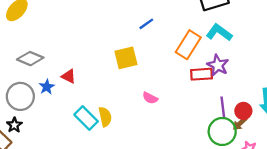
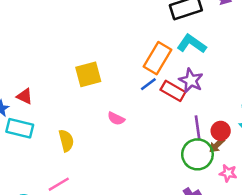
blue line: (146, 24) -> (148, 84), moved
red rectangle: (201, 74) -> (173, 91), turned 35
cyan rectangle: (86, 118) -> (20, 128), moved, turned -30

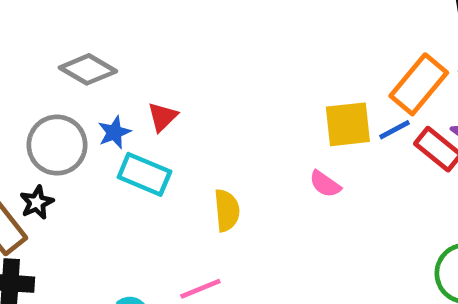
yellow square: (88, 74) -> (348, 124), moved
red triangle: (25, 96) -> (162, 117), turned 42

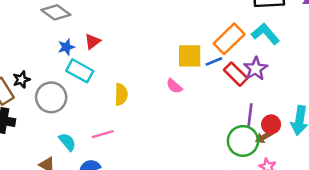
gray circle: (57, 145) -> (51, 97), moved

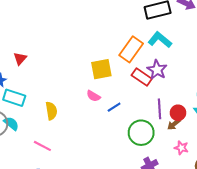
red triangle: (92, 41) -> (20, 59), moved
blue line: (214, 61) -> (114, 107), moved
pink line: (103, 134) -> (42, 146), turned 54
green circle: (243, 141) -> (141, 133), moved
cyan semicircle: (67, 142) -> (11, 124), moved

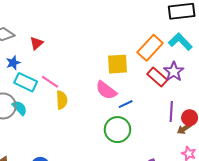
pink semicircle: (93, 96) -> (106, 90), size x1.5
green circle: (141, 133) -> (117, 130), moved
pink line: (42, 146) -> (50, 82), moved

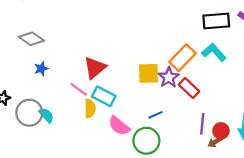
red triangle: (36, 43) -> (95, 68), moved, size x1.6
purple star: (174, 72) -> (169, 77), moved
cyan rectangle: (26, 82) -> (104, 96), moved
pink semicircle: (106, 90) -> (119, 126), moved

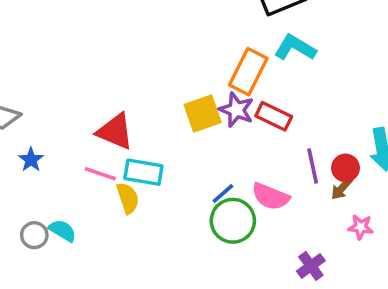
red triangle: (95, 68) -> (115, 131), turned -40
gray circle: (29, 113) -> (34, 235), size x0.6
blue line: (156, 115) -> (223, 193), moved
pink semicircle: (119, 126) -> (271, 196), moved

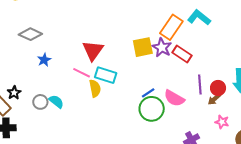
red triangle: (115, 131) -> (93, 50), turned 35

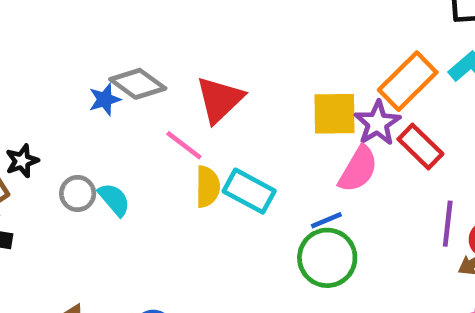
gray diamond: (30, 34) -> (138, 84), moved
cyan rectangle: (106, 75) -> (249, 191), moved
pink semicircle: (174, 98) -> (358, 169), moved, turned -100

